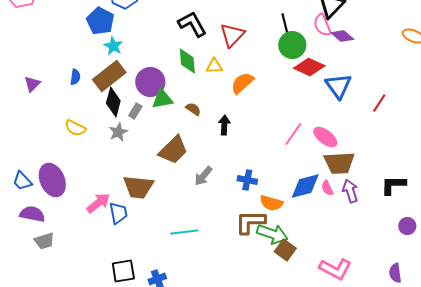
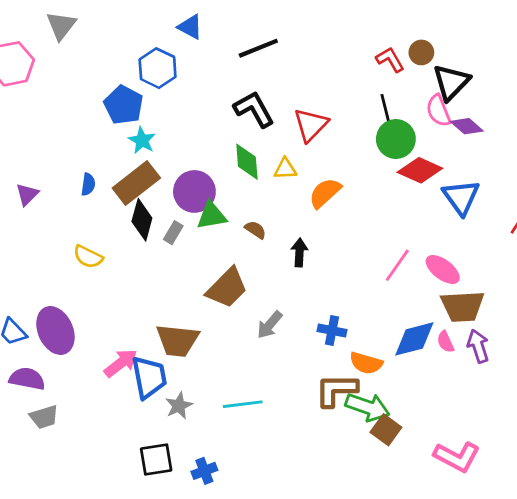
gray star: (118, 132) -> (179, 406), moved
blue trapezoid: (118, 213) -> (149, 377), size x1.4

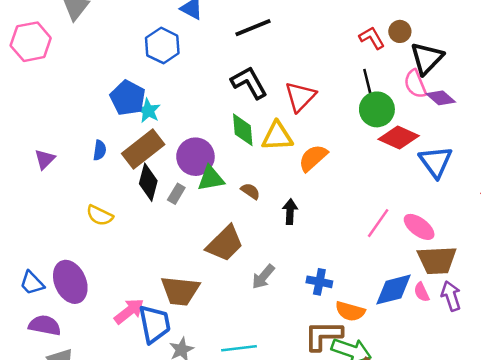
blue pentagon: (124, 105) -> (128, 98), moved
yellow triangle: (285, 169) -> (277, 136), size x1.5

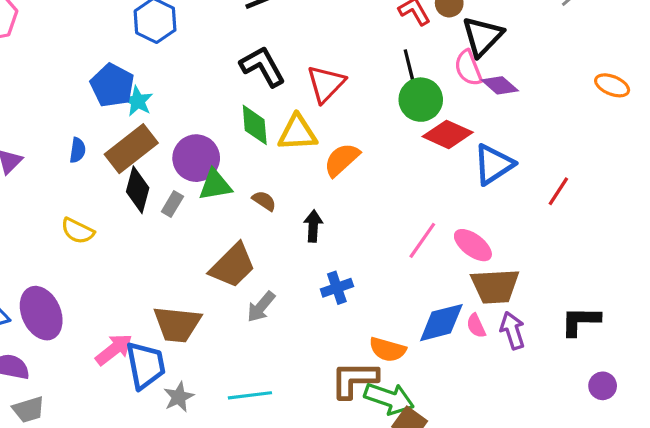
blue triangle: (436, 162) -> (493, 164), turned 33
gray arrow: (263, 277) -> (261, 307), moved
blue cross: (319, 282) -> (337, 288), moved, turned -30

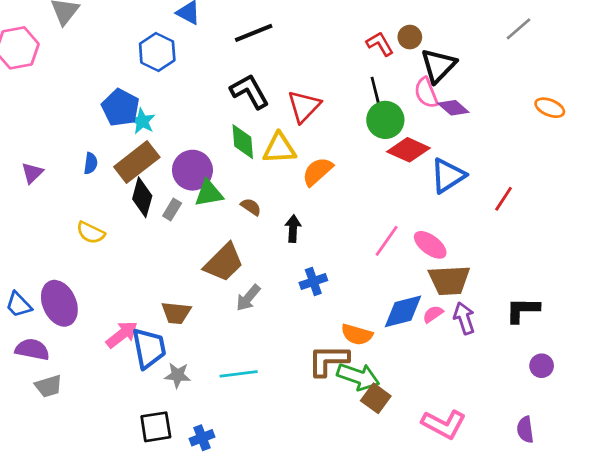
brown trapezoid: (177, 324) -> (176, 313), size x0.7
pink semicircle: (476, 326) -> (433, 314), turned 80
gray star: (179, 397) -> (178, 375), turned 30

